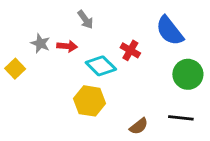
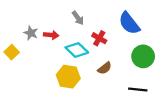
gray arrow: (85, 20) -> (78, 18), moved
brown semicircle: (139, 126) -> (105, 68), moved

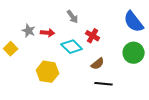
blue semicircle: (129, 23) -> (134, 22), moved
yellow hexagon: (68, 77) -> (48, 72), moved
black line: (138, 90) -> (104, 84), moved

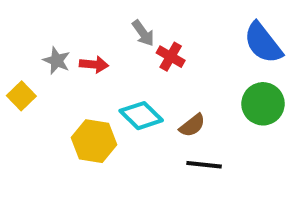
red cross: (93, 36) -> (171, 57), moved
cyan diamond: (72, 47) -> (141, 116), moved

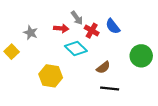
blue semicircle: (263, 43) -> (113, 26), moved, size x0.7
red arrow: (94, 65) -> (61, 28), moved
cyan diamond: (141, 116) -> (76, 48), moved

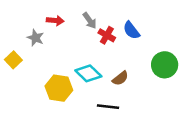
red arrow: (61, 28) -> (55, 21), moved
cyan diamond: (76, 48) -> (88, 73), moved
black line: (110, 89) -> (108, 107), moved

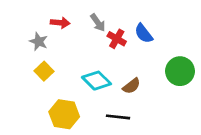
yellow square: (13, 60) -> (44, 71), moved
yellow hexagon: (59, 88) -> (64, 114), moved

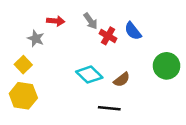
yellow square: (44, 71) -> (23, 65), moved
yellow hexagon: (64, 114) -> (23, 96), moved

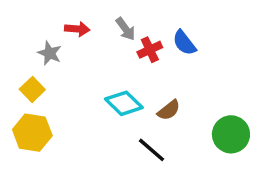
red cross: (108, 36) -> (150, 50), turned 35
green circle: (167, 66) -> (231, 134), moved
black line: (109, 108) -> (152, 150), turned 35

